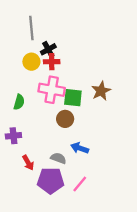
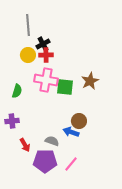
brown circle: (65, 119) -> (79, 121), moved

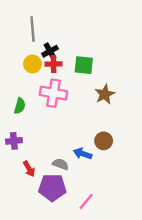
green square: (65, 87) -> (84, 65), moved
brown circle: (79, 121) -> (104, 141), moved
pink line: (71, 164) -> (86, 201), moved

